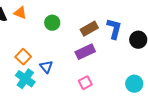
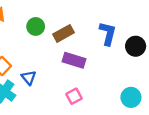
brown rectangle: (89, 29) -> (64, 33), moved
purple rectangle: (85, 52) -> (74, 60), turned 42

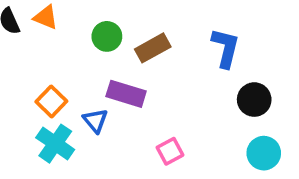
black circle: (136, 46) -> (254, 100), moved
purple rectangle: (74, 60) -> (126, 94), moved

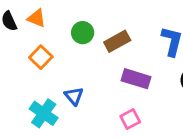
purple rectangle: (126, 94) -> (136, 79), moved
orange square: (51, 101) -> (41, 57), moved

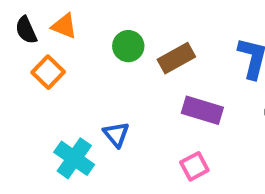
orange square: (41, 57) -> (48, 72), moved

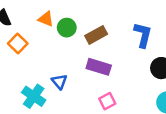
orange triangle: (64, 26) -> (46, 19), moved
purple rectangle: (202, 110) -> (99, 67), moved

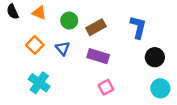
orange triangle: (46, 19) -> (39, 13), moved
orange square: (18, 44) -> (35, 45), moved
blue triangle: (59, 82) -> (63, 48), moved

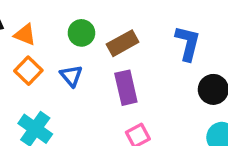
orange triangle: (39, 13) -> (25, 35), moved
purple rectangle: (98, 56) -> (126, 88), turned 60

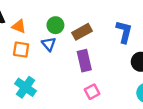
orange square: (28, 71) -> (21, 50), turned -35
blue triangle: (71, 76) -> (49, 44), moved

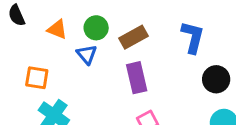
orange triangle: (19, 26) -> (57, 29), moved
orange square: (21, 50) -> (37, 78), moved

